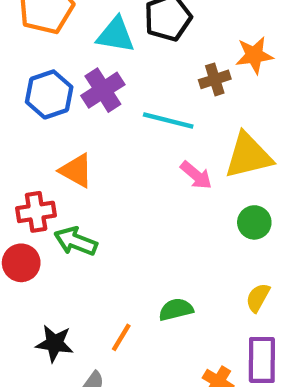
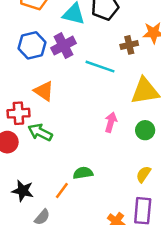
pink arrow: (196, 175) -> (111, 122), moved, turned -120
green semicircle: (176, 309) -> (83, 173), moved

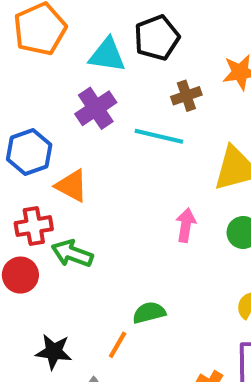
blue hexagon: (32, 45) -> (29, 152), moved
brown cross: (129, 45) -> (186, 96), moved

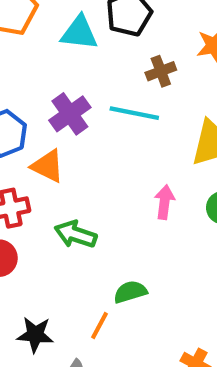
purple cross: (96, 108) -> (70, 114), moved
green arrow: (72, 254) -> (76, 234), moved

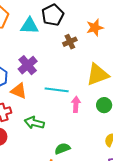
cyan line: (134, 113) -> (57, 90), moved

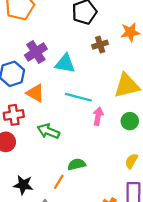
cyan triangle: (29, 26) -> (65, 64), moved
purple cross: (28, 65) -> (36, 52), moved

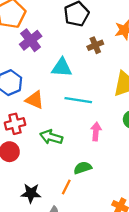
purple cross: (36, 52) -> (31, 40), moved
pink arrow: (98, 116) -> (96, 132), moved

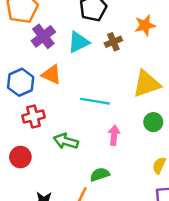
cyan triangle: (62, 68) -> (79, 42), moved, turned -30
orange triangle: (35, 100) -> (51, 75), moved
red cross: (15, 124) -> (33, 117), moved

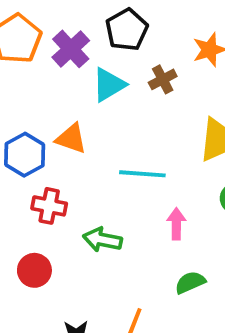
purple cross: (43, 36) -> (71, 49), moved
red cross: (33, 117) -> (49, 206), turned 30
green semicircle: (100, 174) -> (190, 282), moved

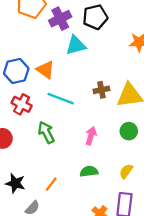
brown cross: (163, 79) -> (101, 90), moved
cyan line: (142, 174) -> (61, 99), moved
green arrow: (102, 240) -> (46, 132), turned 35

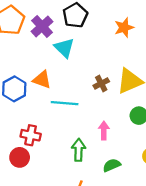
cyan triangle: (76, 45) -> (64, 48), turned -45
red cross: (22, 104) -> (31, 135), moved
green arrow: (46, 132) -> (79, 150), moved, turned 45

